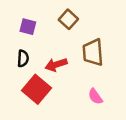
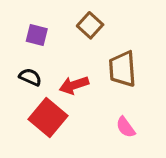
black semicircle: (23, 59) -> (30, 77), turned -70

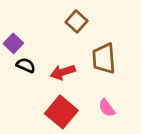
purple square: (37, 35) -> (13, 43), moved, turned 30
red square: (48, 117) -> (61, 112), moved

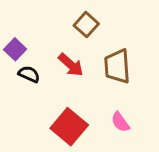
red arrow: (63, 72) -> (71, 65), moved, turned -120

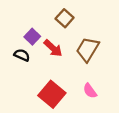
purple square: (15, 49) -> (32, 37), moved
brown trapezoid: (117, 66) -> (88, 49), turned 35

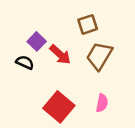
brown square: (65, 18) -> (88, 24), moved, turned 30
pink semicircle: (90, 91) -> (102, 103), turned -133

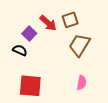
red arrow: (60, 55) -> (48, 23), moved
red square: (59, 107) -> (30, 86), moved, turned -35

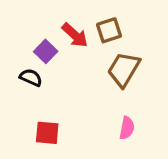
red square: (30, 86) -> (47, 133), size x0.7

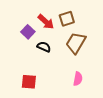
black semicircle: (31, 78) -> (44, 47), moved

